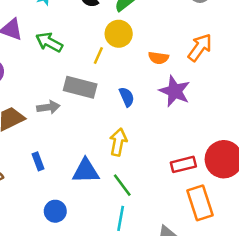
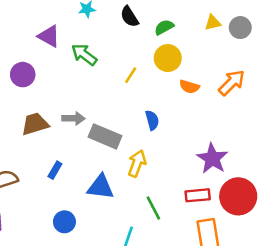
yellow circle: (119, 34) -> (168, 58), moved
gray rectangle: (80, 87) -> (105, 136), moved
purple star: (175, 91) -> (212, 159), moved
blue rectangle: (38, 161) -> (55, 170), turned 42
green line: (122, 185) -> (153, 208), moved

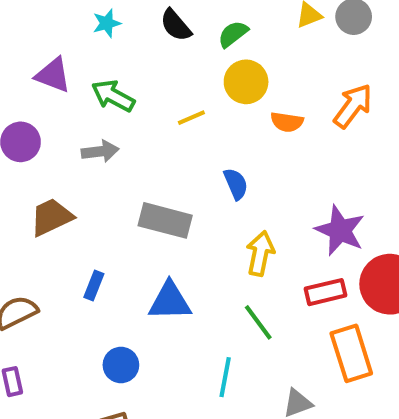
yellow line: (131, 75) -> (191, 118), turned 42
gray arrow: (73, 118) -> (100, 151), moved
yellow arrow: (137, 163) -> (260, 253), moved

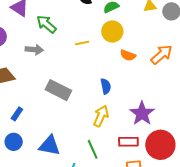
blue semicircle: (236, 184) -> (106, 86), moved
blue triangle: (170, 301) -> (50, 146), moved
blue circle: (121, 365) -> (14, 142), moved

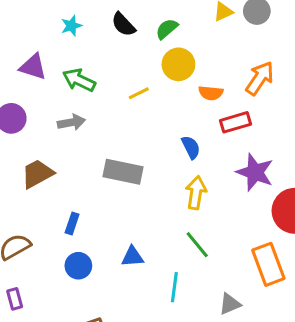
red rectangle: (128, 142) -> (236, 122), moved
blue triangle: (50, 146) -> (133, 257), size x0.7

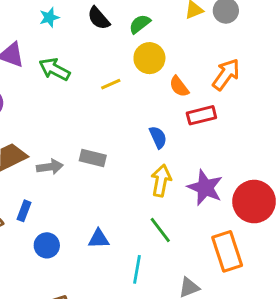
orange semicircle: (211, 93) -> (179, 86), turned 45
gray arrow: (71, 122) -> (50, 167), moved
gray rectangle: (123, 172) -> (93, 158), size x0.7
purple star: (255, 172) -> (205, 188), moved
blue rectangle: (72, 223) -> (24, 211), moved

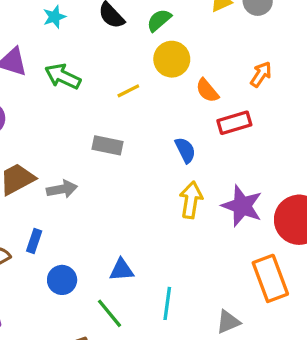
orange arrow: (226, 74) -> (261, 74), size x0.7
gray rectangle: (93, 158) -> (107, 145), moved
green line: (160, 230) -> (109, 313), moved

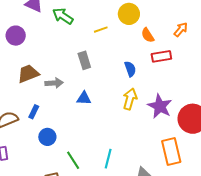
gray rectangle: (107, 145) -> (84, 60), turned 54
blue triangle: (121, 270) -> (84, 98), moved

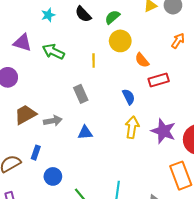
yellow line: (101, 30) -> (94, 60), turned -64
orange arrow: (181, 30) -> (178, 41), moved

